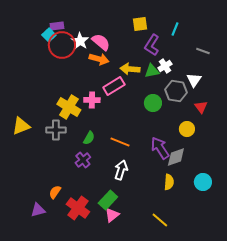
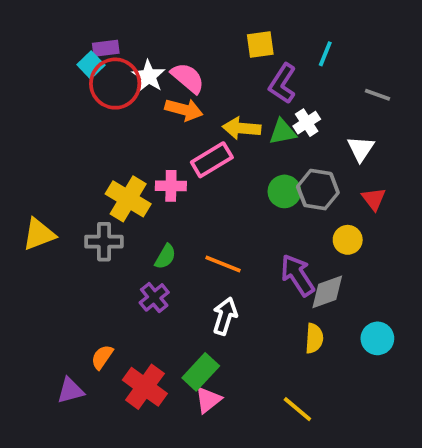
gray hexagon: (176, 91) -> (318, 190), moved

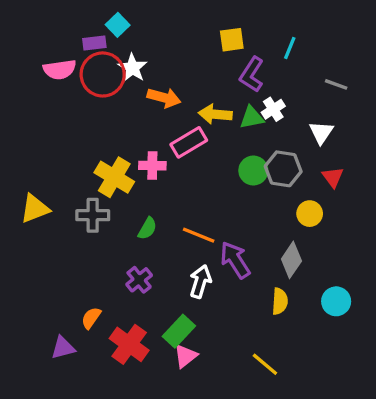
cyan square: (91, 65) -> (118, 25), moved
pink semicircle: (188, 78) -> (60, 70), moved, turned 132
purple arrow: (297, 275) -> (235, 260), moved
gray diamond: (327, 292) -> (291, 260), turned -36
purple cross: (154, 297) -> (139, 280), moved

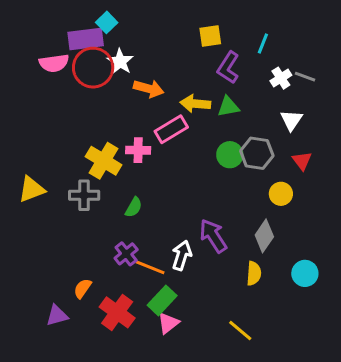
purple rectangle: (94, 43) -> (86, 39), size x1.6
white cross: (273, 109) -> (281, 78), moved
orange line: (199, 235) -> (150, 267), moved

